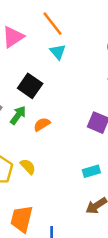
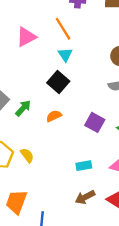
black square: (30, 86) -> (58, 82), moved
orange semicircle: (42, 124) -> (54, 116), moved

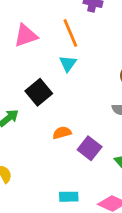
black square: (58, 82) -> (39, 92), moved
orange semicircle: (54, 116) -> (62, 133), moved

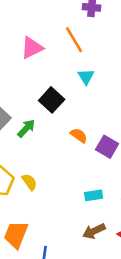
cyan triangle: (68, 64) -> (86, 77), moved
orange semicircle: (62, 133) -> (79, 135), turned 60

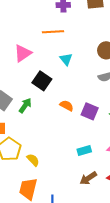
orange line: (74, 40) -> (53, 32), turned -55
pink triangle: (32, 48) -> (23, 53), moved
yellow semicircle: (29, 182) -> (33, 160), moved

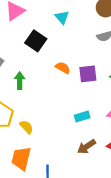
green arrow: (25, 105) -> (20, 81), moved, turned -35
purple square: (90, 111) -> (88, 74), turned -30

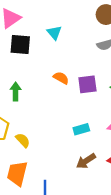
cyan triangle: (62, 17) -> (54, 33), moved
black square: (36, 41) -> (20, 45), moved, turned -30

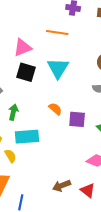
cyan triangle: (54, 33) -> (58, 68), size x1.6
cyan rectangle: (81, 129) -> (27, 137), moved, size x1.6

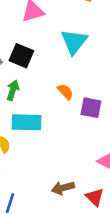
black square: (26, 72) -> (21, 56), moved

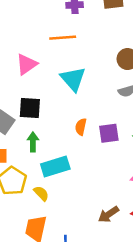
orange semicircle: (65, 92) -> (81, 127), turned -105

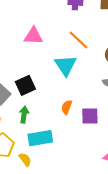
orange line: (63, 38) -> (78, 40), moved, turned 40
pink triangle: (26, 64) -> (33, 36), moved, turned 30
black square: (30, 108) -> (25, 85), turned -36

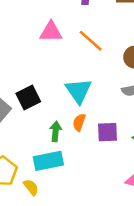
pink triangle: (33, 36) -> (51, 32), moved
cyan triangle: (66, 65) -> (78, 91), moved
green arrow: (24, 115) -> (56, 131), moved

